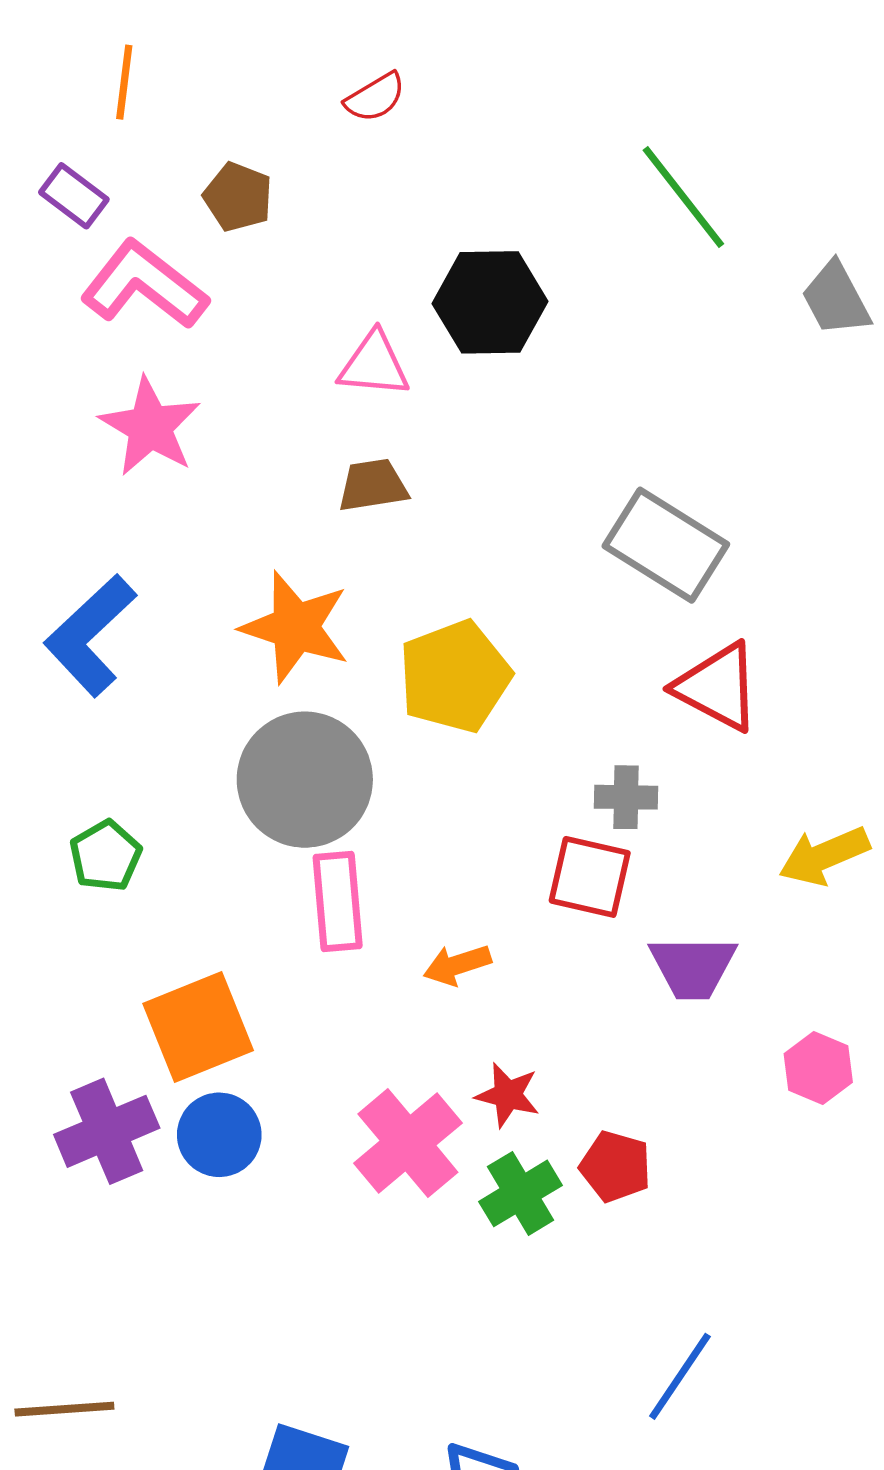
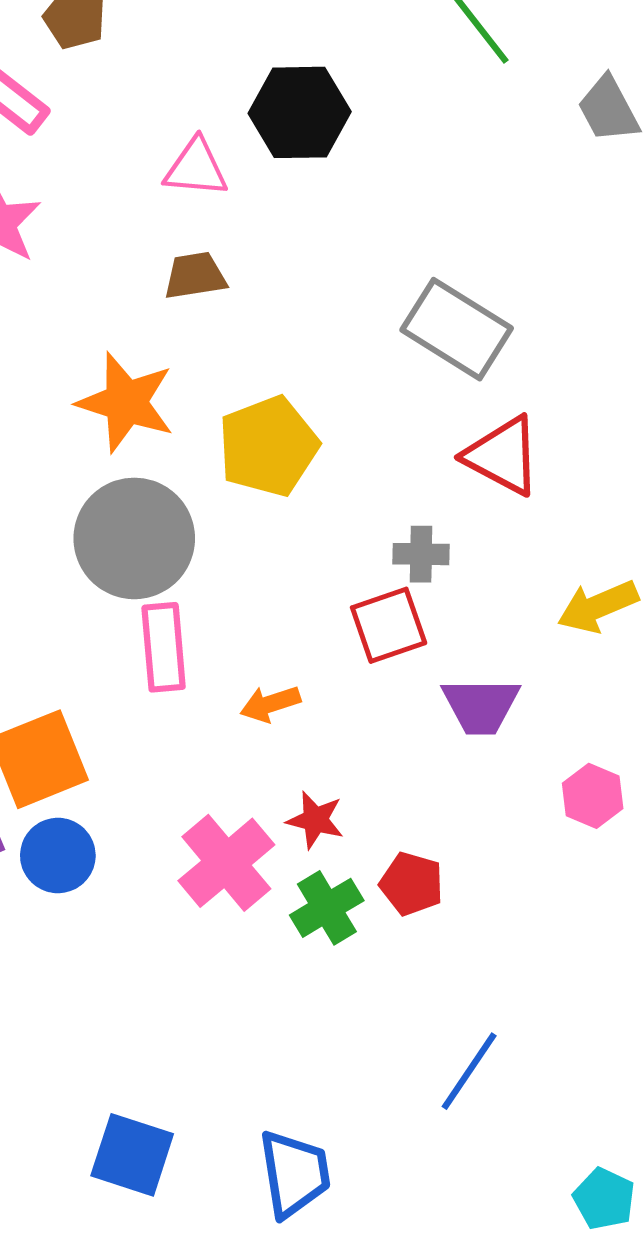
red square: (590, 877) -> (389, 625), turned -32

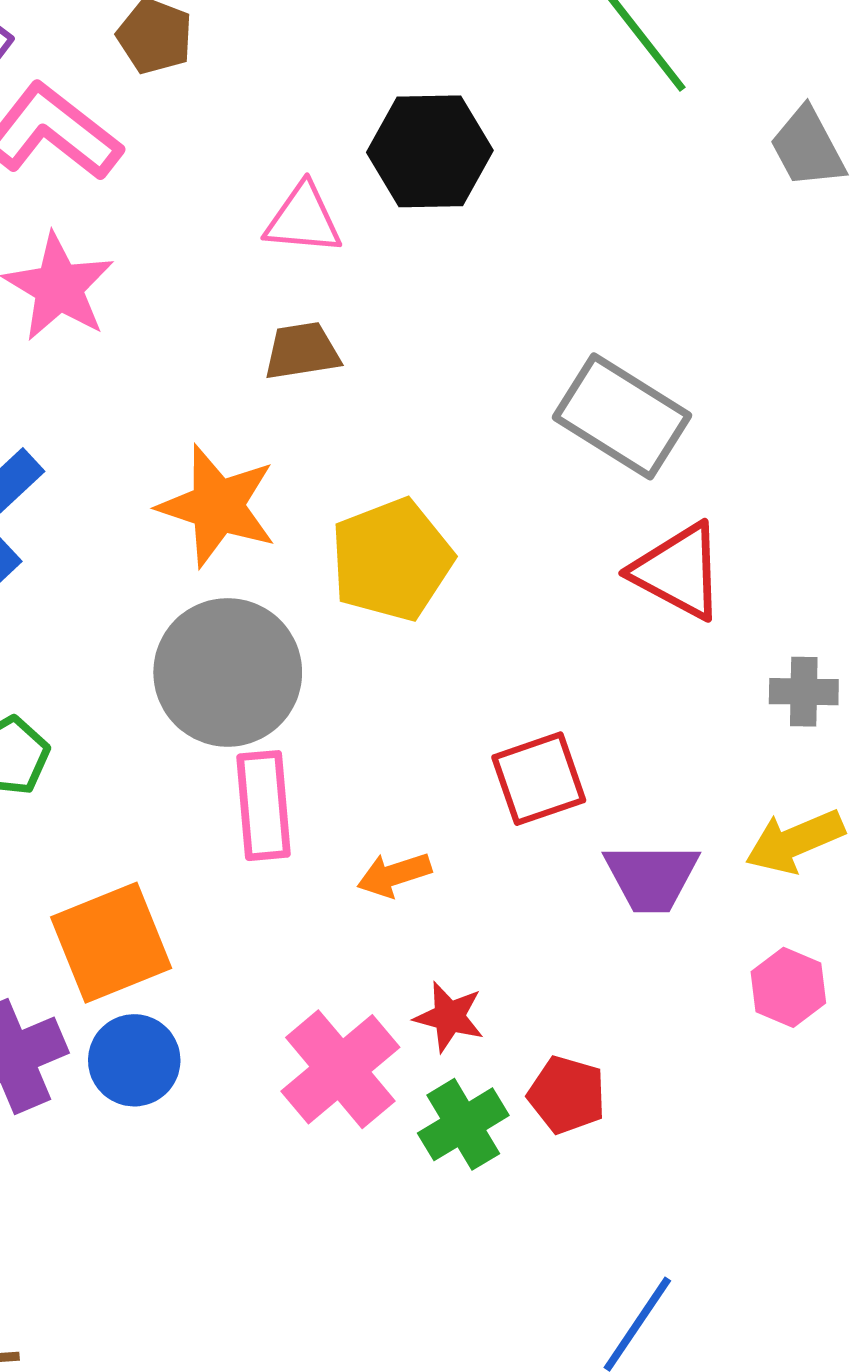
gray cross: (421, 554) -> (804, 692), moved
yellow arrow: (598, 606) -> (795, 841), moved

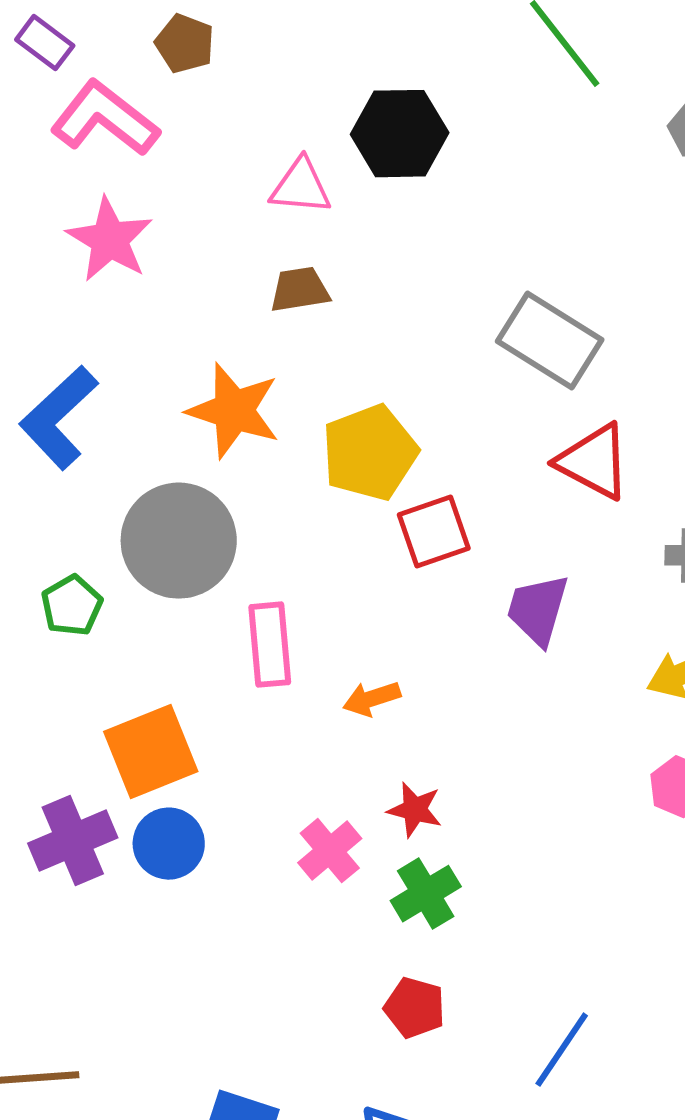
gray circle: (228, 672) -> (179, 541), moved
red square: (539, 779) -> (434, 532), moved
purple trapezoid: (651, 877) -> (538, 610), moved, turned 106
pink cross: (340, 1069) -> (330, 851), size x0.7
red pentagon: (567, 1095) -> (415, 1008), moved

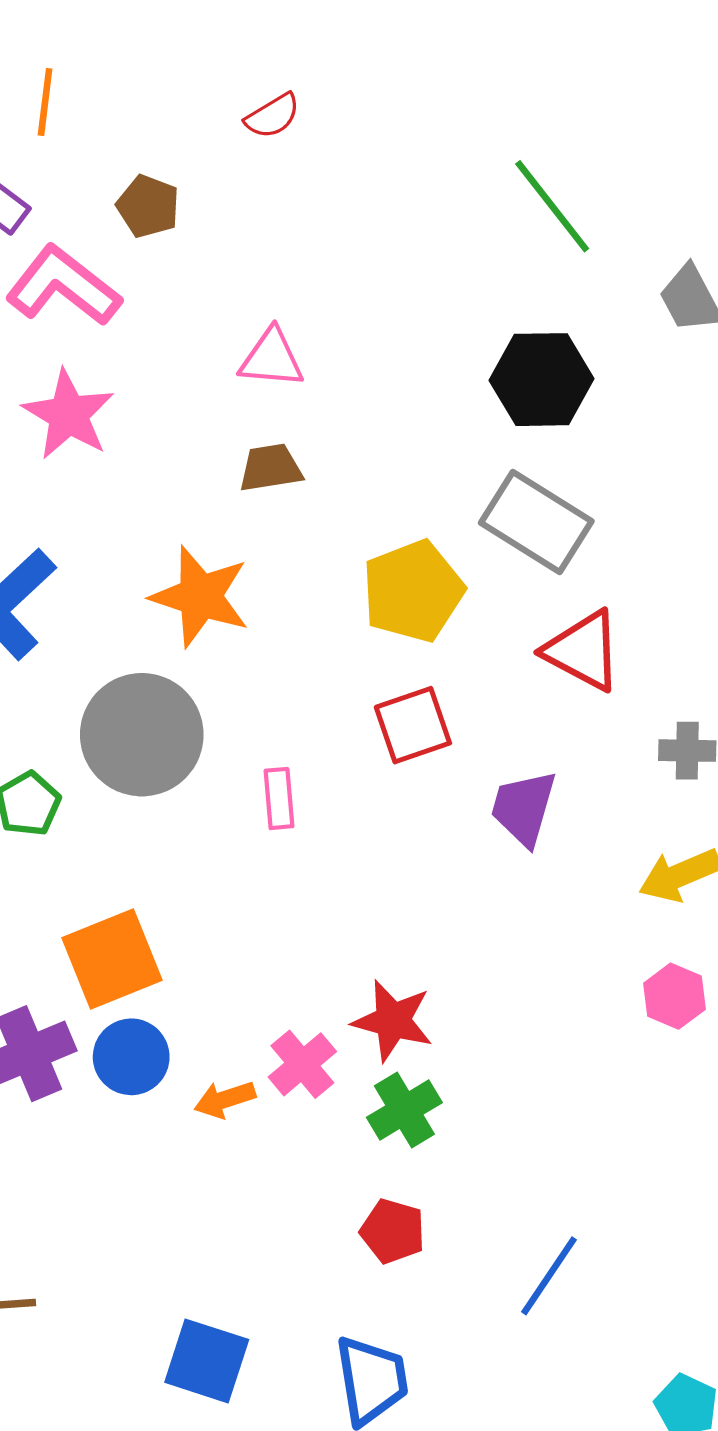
black hexagon: (400, 134) -> (542, 380), moved
yellow pentagon: (370, 453) -> (413, 591), moved
pink rectangle: (270, 645) -> (279, 798), moved, size x0.7
orange arrow: (372, 699) -> (225, 1099), moved
red star: (415, 810) -> (393, 1021), size x1.4

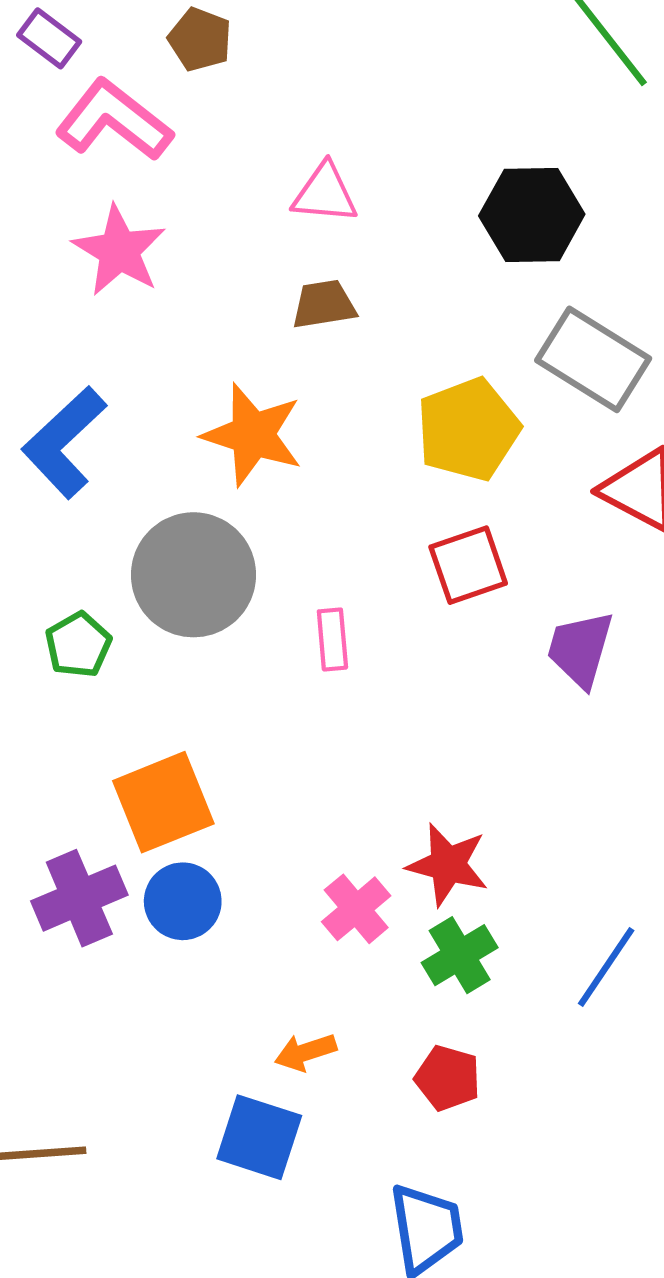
black hexagon: (542, 380) -> (532, 215), moved
orange arrow: (225, 1099) -> (306, 1052), moved
blue line: (549, 1276) -> (606, 967), moved
blue square: (207, 1361) -> (259, 1137), moved

